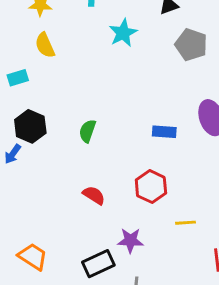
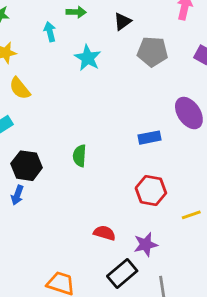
red semicircle: (94, 195) -> (105, 233), moved

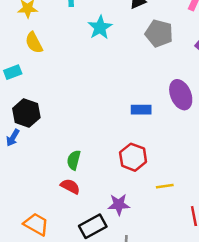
green semicircle: (80, 156) -> (74, 160), moved
red semicircle: (105, 233) -> (70, 186), moved

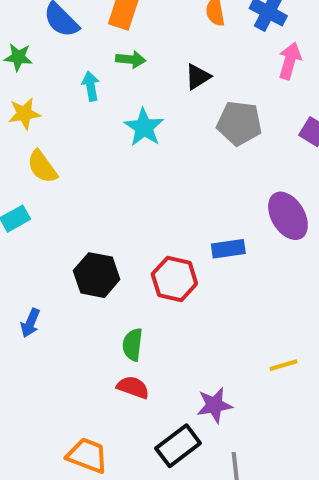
black hexagon: (26, 113) -> (97, 275), moved
red hexagon: (133, 157) -> (174, 279), moved

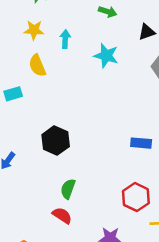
cyan arrow: (91, 86) -> (65, 39), moved
cyan star: (144, 127) -> (106, 56), turned -30
red hexagon: (174, 279) -> (136, 197), moved

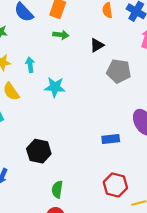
cyan star: (106, 56) -> (55, 87), moved

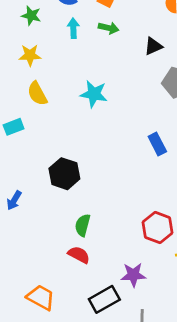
cyan arrow: (30, 65) -> (73, 28), moved
blue rectangle: (111, 139) -> (157, 144), moved, turned 63

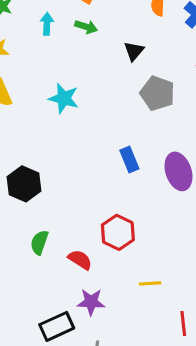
black triangle: (153, 46) -> (134, 51), turned -30
red hexagon: (158, 228) -> (118, 232), moved
red semicircle: (79, 255) -> (80, 260), moved

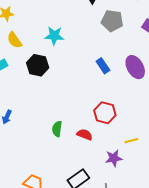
black hexagon: (24, 184) -> (38, 65), moved
purple star: (91, 302) -> (114, 158), moved

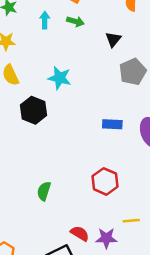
gray pentagon: (112, 21) -> (133, 72), turned 30
blue rectangle: (103, 66) -> (112, 124), turned -63
red semicircle: (85, 135) -> (80, 233), moved

